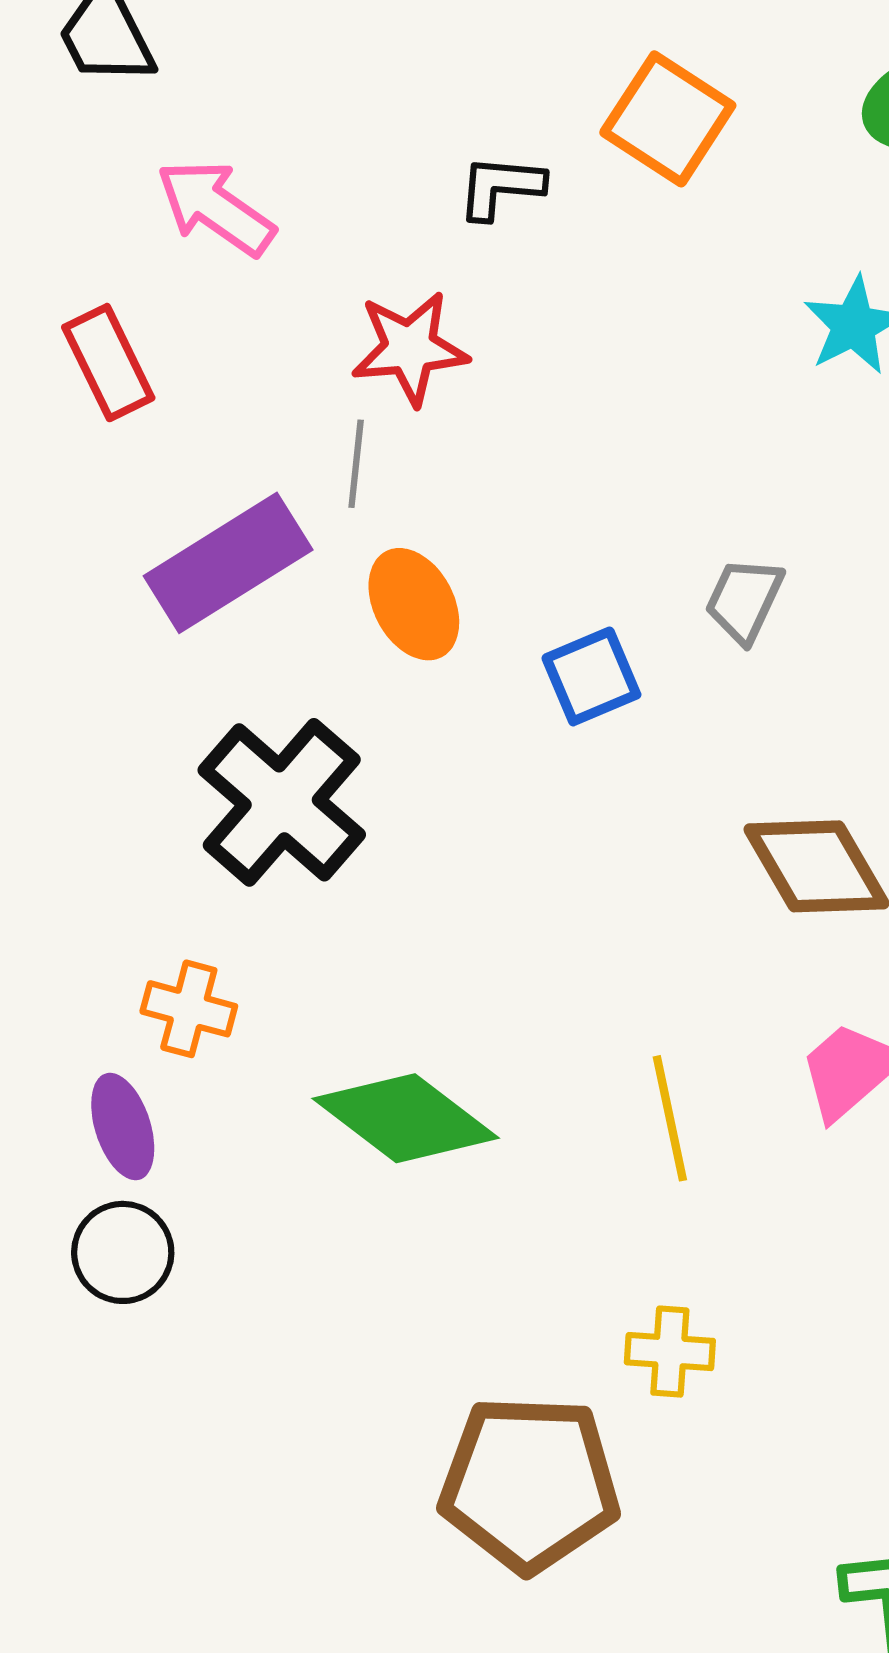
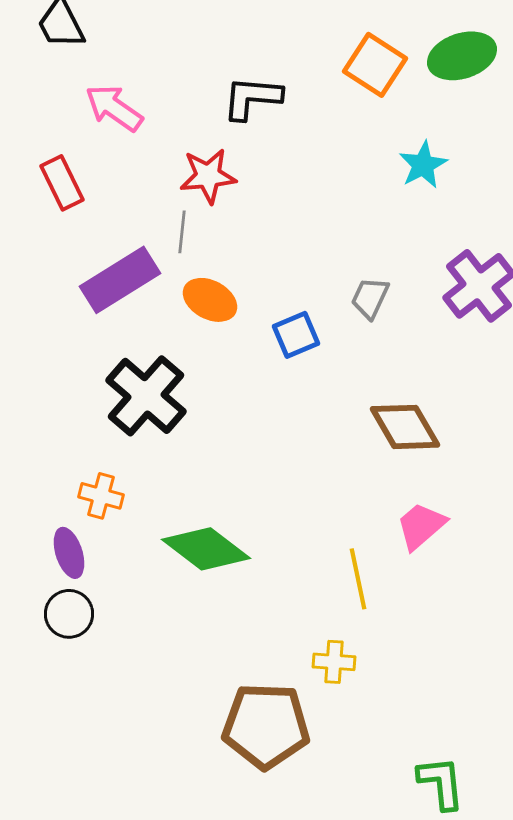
orange square: (668, 119) -> (375, 65), moved
black L-shape: (501, 187) -> (252, 98), size x1.4
orange ellipse: (414, 604) -> (210, 300), turned -34
yellow line: (670, 1118) -> (358, 579), moved

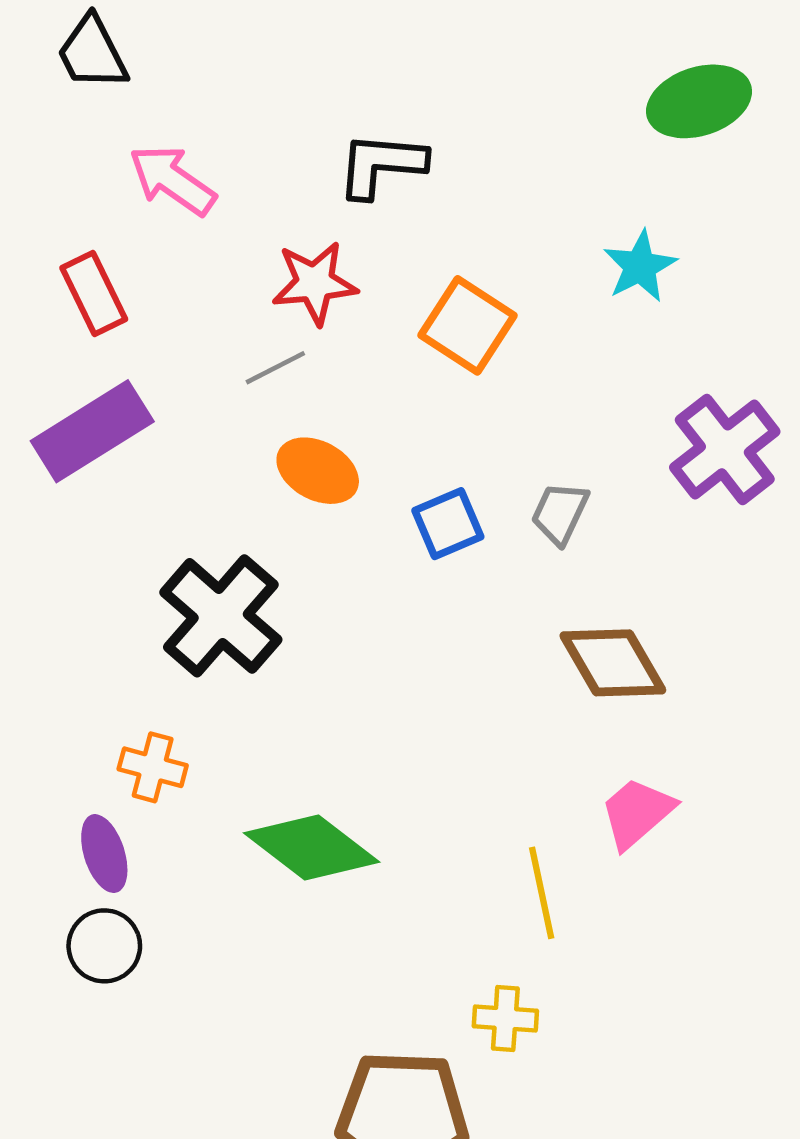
orange square: (375, 65) -> (467, 325), moved
gray line: (182, 232) -> (275, 368), turned 57
purple rectangle: (120, 280) -> (92, 431), moved
gray trapezoid: (370, 298) -> (560, 513), moved

